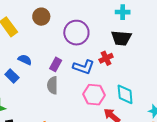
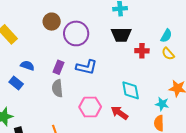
brown circle: (41, 17) -> (52, 22), moved
red cross: (106, 58) -> (142, 51), moved, turned 32
pink hexagon: (94, 95) -> (90, 107), moved

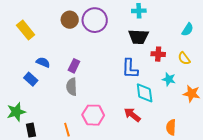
purple circle: (76, 33) -> (95, 20), moved
cyan semicircle: (166, 36) -> (188, 30), moved
blue L-shape: (87, 67) -> (130, 69), moved, turned 75
cyan star: (162, 104) -> (169, 79), moved
pink hexagon: (90, 107) -> (93, 115), moved

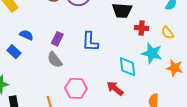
blue L-shape: (130, 69) -> (90, 42), moved
cyan star: (169, 79) -> (152, 53), size x1.5
gray semicircle: (72, 87) -> (55, 60), turned -36

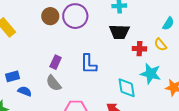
yellow semicircle: (167, 33) -> (160, 45), moved
blue semicircle: (26, 35) -> (25, 91), moved
blue rectangle: (14, 52) -> (13, 76), turned -56

